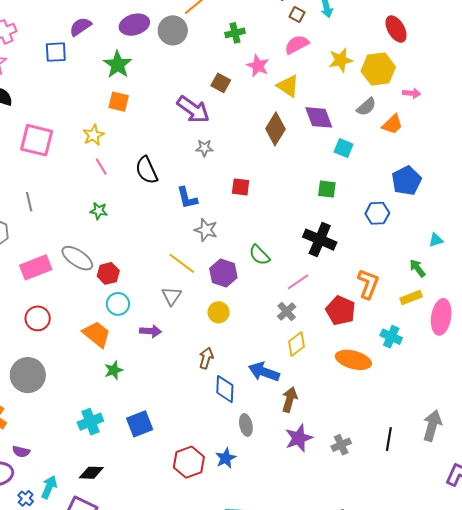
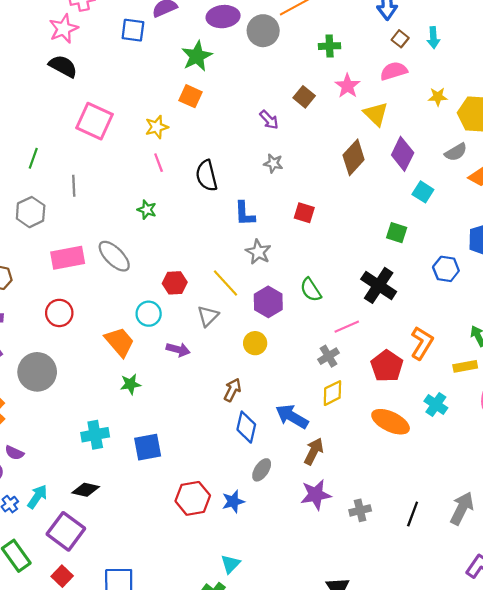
yellow star: (341, 60) -> (438, 97), size x0.7
purple arrow: (193, 109) -> (269, 120), size x0.6
purple diamond: (319, 117) -> (403, 154), turned 36
red hexagon: (108, 273) -> (175, 283), moved
gray ellipse: (246, 425) -> (262, 470), turned 35

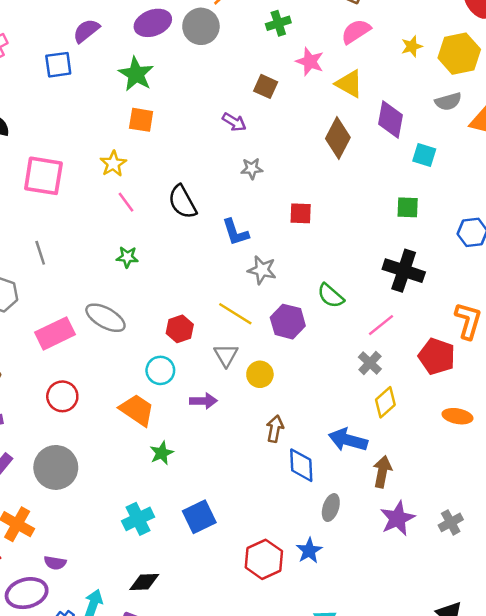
gray semicircle: (456, 152) -> (448, 102), turned 30
yellow circle: (255, 343) -> (260, 374), moved
orange ellipse: (391, 422) -> (457, 416), size x0.7

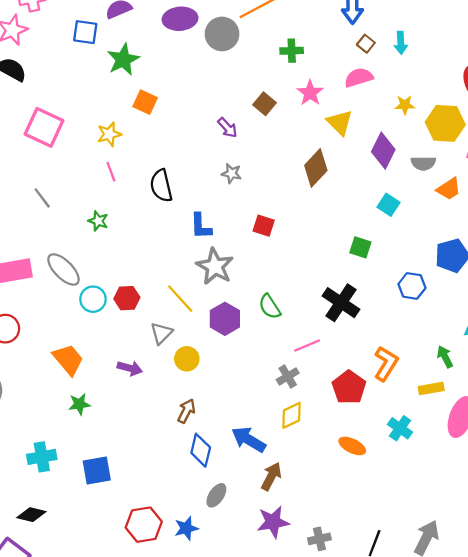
green star: (136, 74) -> (123, 60), moved
purple diamond: (390, 119) -> (383, 151), moved
gray line: (40, 253) -> (42, 198), moved, turned -35
gray star: (262, 270) -> (215, 266), size x1.4
cyan circle: (160, 370) -> (93, 299), moved

